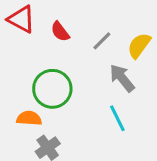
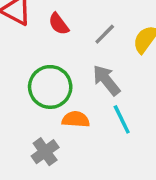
gray arrow: (122, 78) -> (106, 80), moved
orange semicircle: (29, 118) -> (76, 119), moved

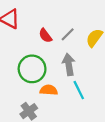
red semicircle: (59, 24) -> (45, 36), moved
gray arrow: (106, 80) -> (69, 64), turned 30

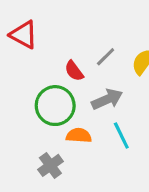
red semicircle: (45, 36) -> (74, 71), moved
gray arrow: (69, 64) -> (107, 99), turned 75

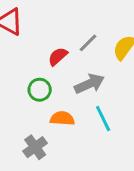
red semicircle: (74, 71) -> (58, 56), turned 85
green circle: (55, 106) -> (40, 90), size x0.6

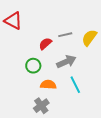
gray line: (88, 43) -> (65, 35), turned 32
gray cross: (35, 147) -> (41, 106), moved

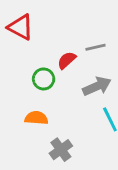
green circle: (33, 66) -> (44, 79), moved
orange semicircle: (48, 85) -> (36, 118), moved

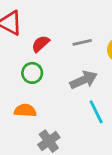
red semicircle: (67, 60) -> (41, 44), moved

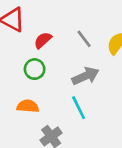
gray line: (82, 42) -> (84, 39), turned 66
cyan line: (96, 112) -> (79, 108), moved

